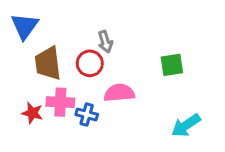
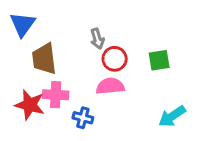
red circle: (90, 63) -> (115, 59), moved
red star: (32, 113) -> (30, 105), size x1.5
blue cross: (87, 115) -> (83, 118), moved

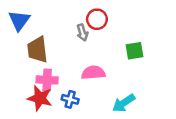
red circle: (115, 59) -> (97, 19), moved
red star: (30, 105) -> (40, 98), moved
cyan arrow: (172, 116) -> (124, 103), moved

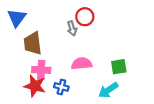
green square: (135, 51) -> (119, 67), moved

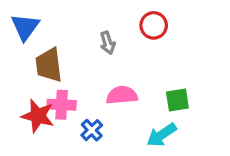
red circle: (85, 17) -> (154, 25), moved
red star: (35, 86) -> (38, 116), moved
blue cross: (61, 87) -> (92, 130), turned 32

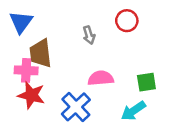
pink cross: (62, 105) -> (26, 70), moved
blue cross: (92, 130) -> (76, 107), size x1.6

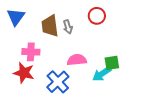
brown trapezoid: (41, 53) -> (50, 26), moved
pink cross: (26, 70) -> (31, 52), moved
cyan arrow: (133, 111) -> (102, 74), moved

